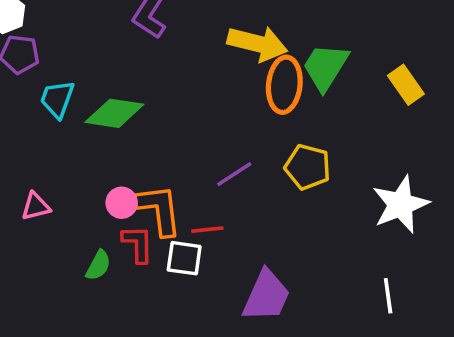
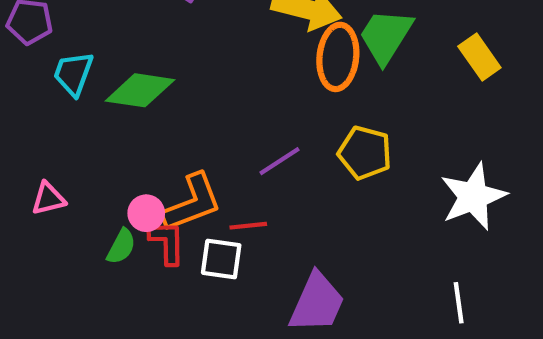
pink circle: (122, 203) -> (146, 213), moved
orange L-shape: (159, 210) -> (192, 203), turned 76
green semicircle: (98, 265) -> (121, 246), moved

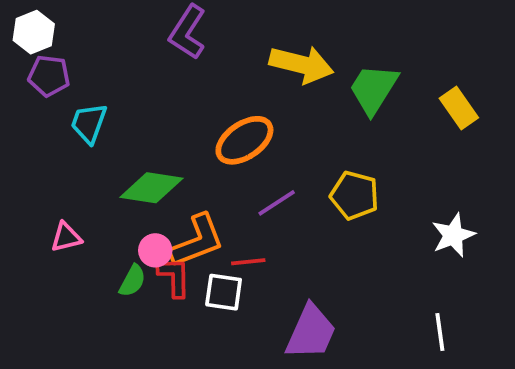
orange ellipse: (338, 57) -> (244, 140), moved, turned 50
green diamond: (140, 90) -> (151, 188), moved
white star: (473, 197) -> (453, 235), size x0.7

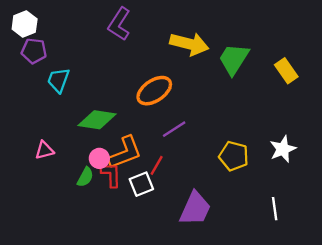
yellow pentagon: (355, 195) -> (234, 156), moved
red line: (248, 262) -> (157, 165), turned -54
white square: (224, 292) -> (141, 184), turned -30

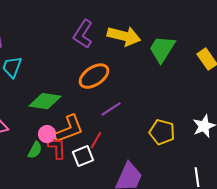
purple L-shape: (119, 24) -> (83, 34), moved

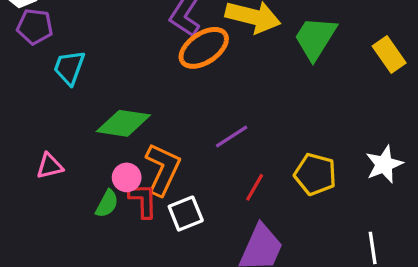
orange ellipse: (94, 76) -> (204, 48), moved
orange L-shape: (69, 129) -> (163, 169), turned -44
red line: (96, 140) -> (255, 187), moved

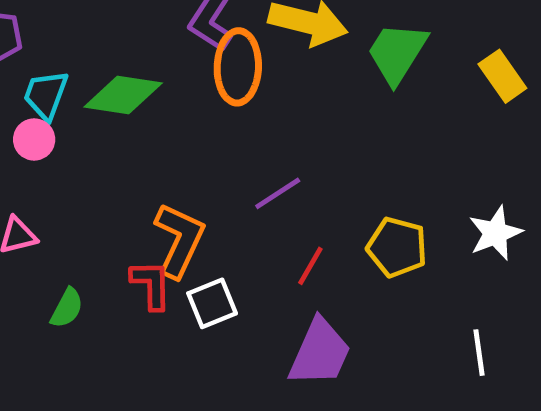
orange ellipse: (204, 48) -> (238, 67), turned -54
green diamond: (123, 123) -> (123, 95), moved
pink circle: (127, 177) -> (34, 139), moved
green semicircle: (107, 204) -> (67, 308), moved

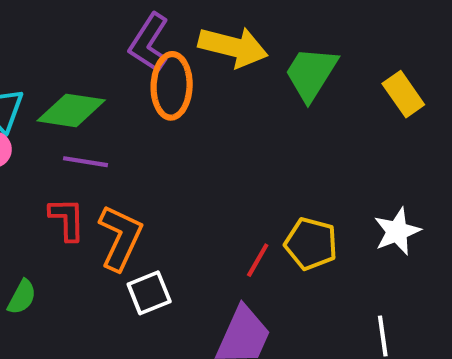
purple line: (278, 193) -> (85, 162), moved, turned 42
red line: (310, 266) -> (258, 260), moved
red L-shape: (151, 285) -> (67, 219), moved

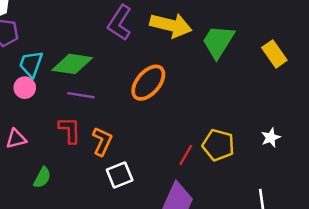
orange ellipse: (172, 86) -> (148, 83), moved, turned 39
white star: (397, 231) -> (271, 138), size x0.7
orange L-shape: (120, 238) -> (102, 141), size x0.7

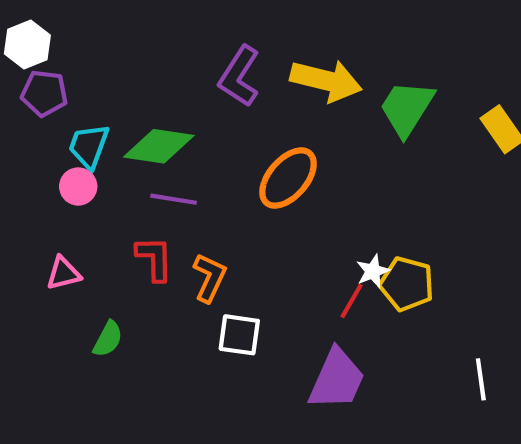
white star: (271, 138) -> (373, 271), moved
white square: (120, 175) -> (239, 335), turned 30

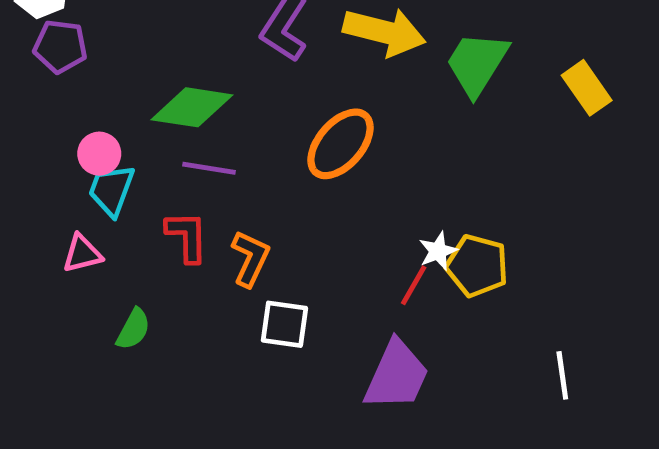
cyan trapezoid: (89, 146) -> (111, 190), moved

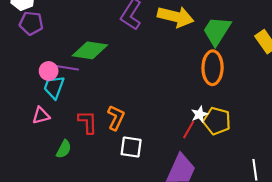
orange ellipse: (341, 144) -> (213, 68), moved, turned -40
purple line: (209, 168) -> (67, 68), moved
red L-shape: (187, 236) -> (88, 122), moved

